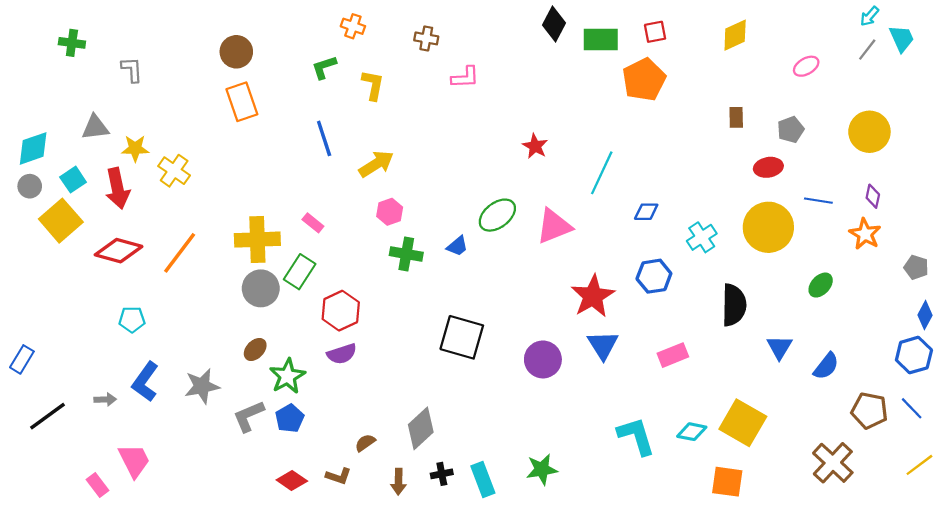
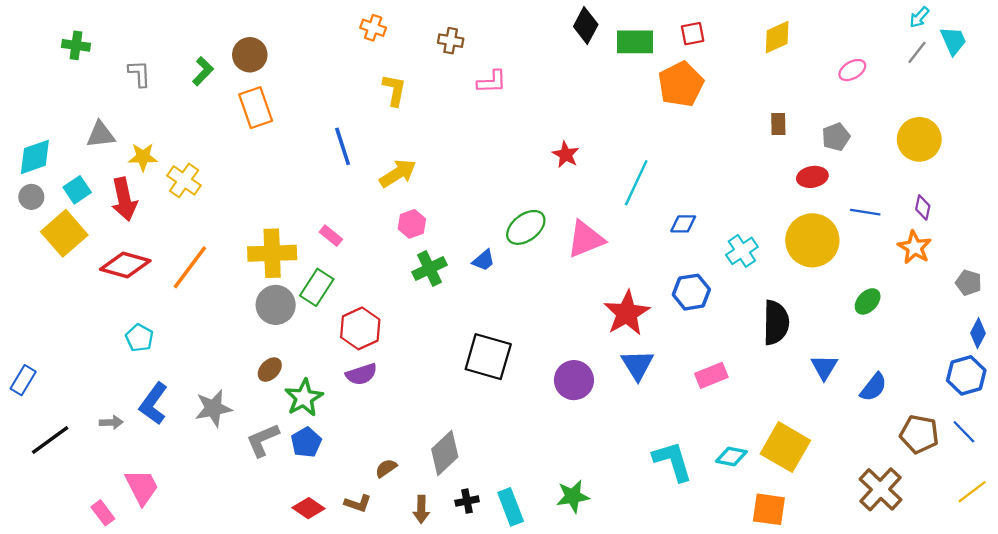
green L-shape: (324, 67) -> (203, 71), moved, turned 152
green cross: (406, 254) -> (429, 269), turned -36
cyan pentagon: (132, 319) -> (139, 338), turned 30

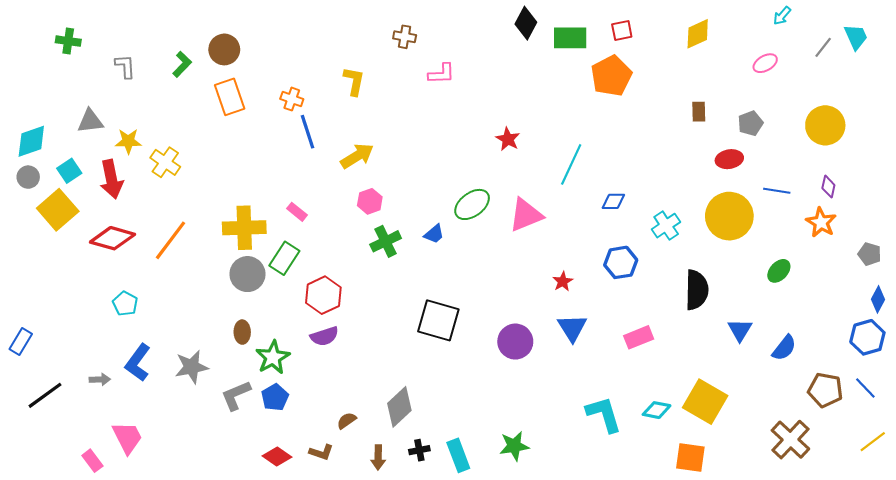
cyan arrow: (919, 17) -> (782, 16), moved
orange cross: (373, 28) -> (292, 99), moved
red star: (627, 313) -> (563, 281), size x0.5
brown ellipse: (270, 370) -> (242, 332), turned -45

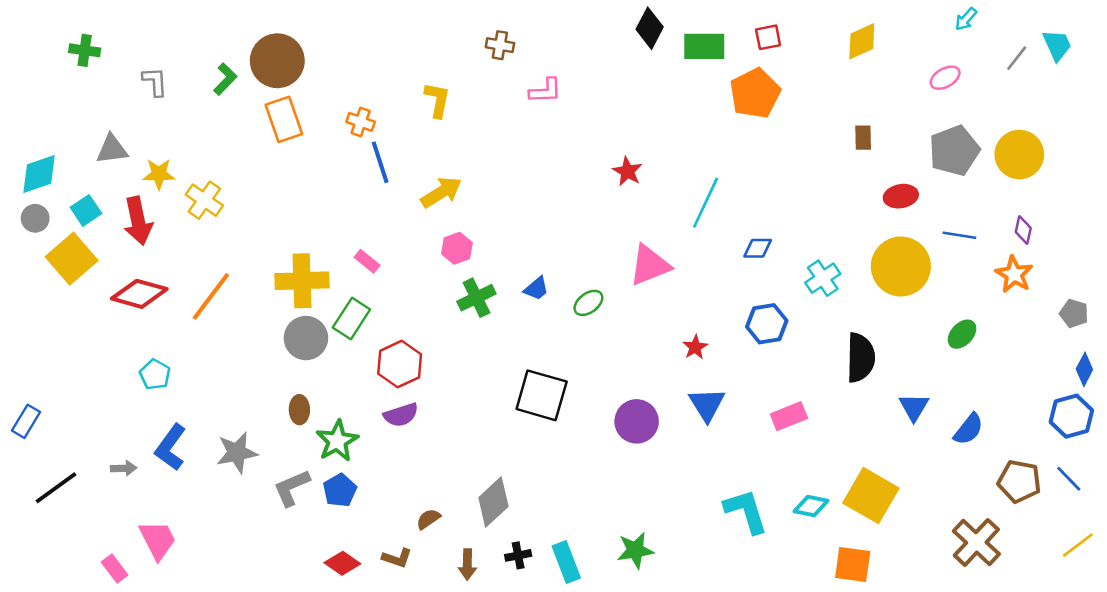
brown circle: (224, 49) -> (277, 61), size x1.4
gray pentagon: (750, 123) -> (954, 151), moved, size x1.6
green ellipse: (472, 204) -> (588, 303), moved, size x0.7

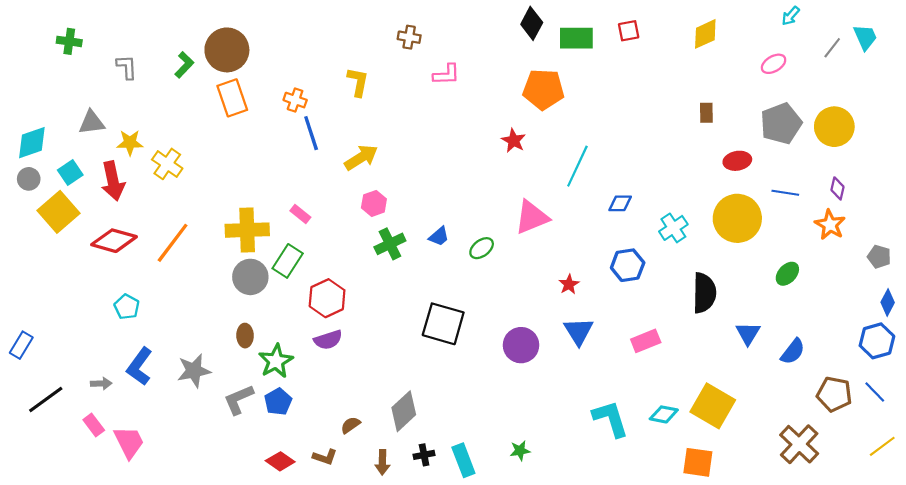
orange pentagon: (755, 93) -> (543, 89), moved, turned 30
green star: (635, 550) -> (520, 451), size x0.7
pink rectangle: (115, 568) -> (94, 425), moved

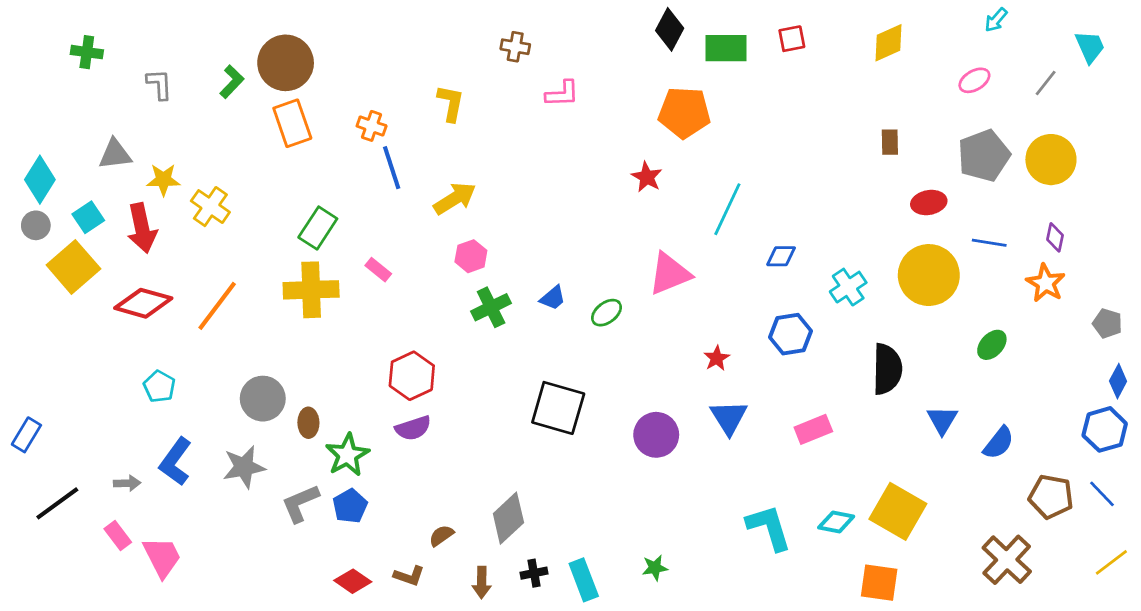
gray line: (832, 48) -> (1046, 83), moved
cyan diamond: (32, 143) -> (40, 180), turned -39
green rectangle: (288, 261) -> (318, 228), moved
gray circle: (250, 277) -> (263, 399), moved

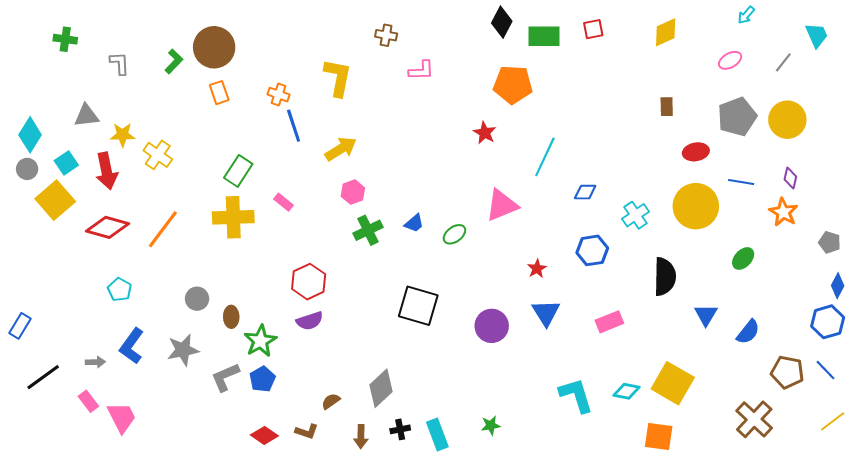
yellow L-shape: (451, 103) -> (338, 77), size x1.4
orange rectangle: (292, 123) -> (219, 93), size x0.7
gray circle: (263, 399) -> (197, 299), size x0.7

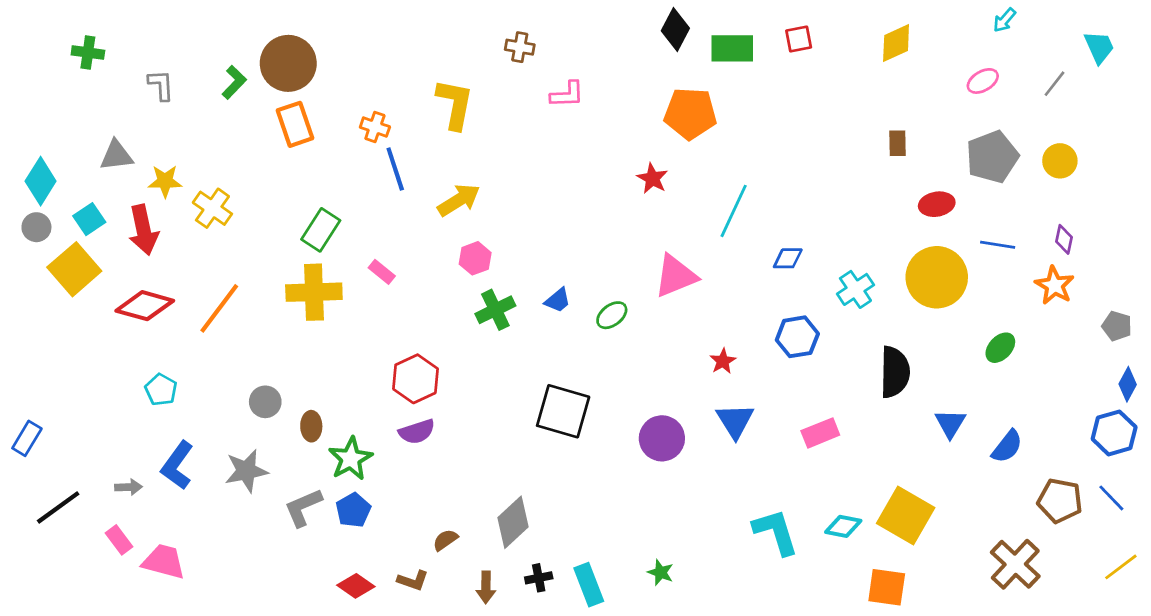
orange rectangle: (219, 93) -> (295, 124), size x1.4
yellow circle: (787, 120) -> (1060, 161), size x0.7
pink trapezoid: (122, 417) -> (164, 562), turned -48
green star: (491, 425) -> (661, 572), turned 30

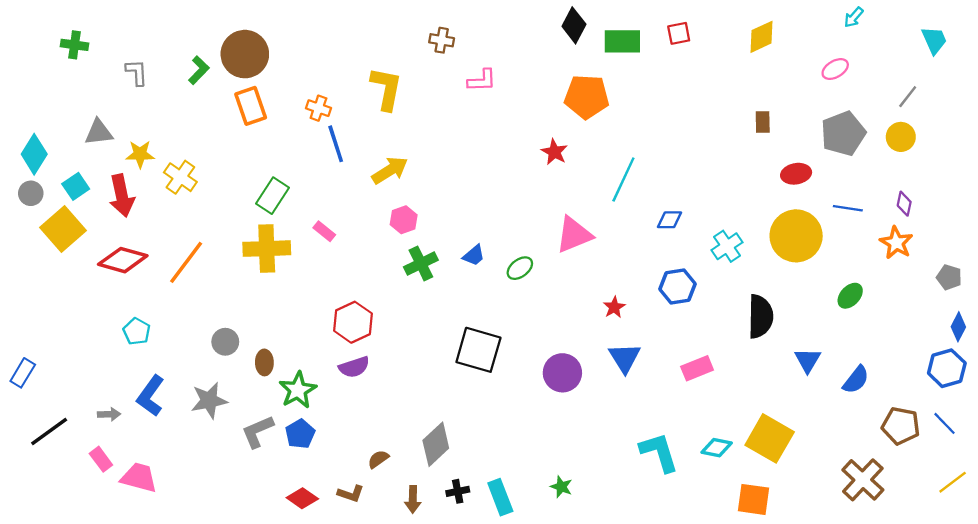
gray line: (1055, 84) -> (908, 97), moved

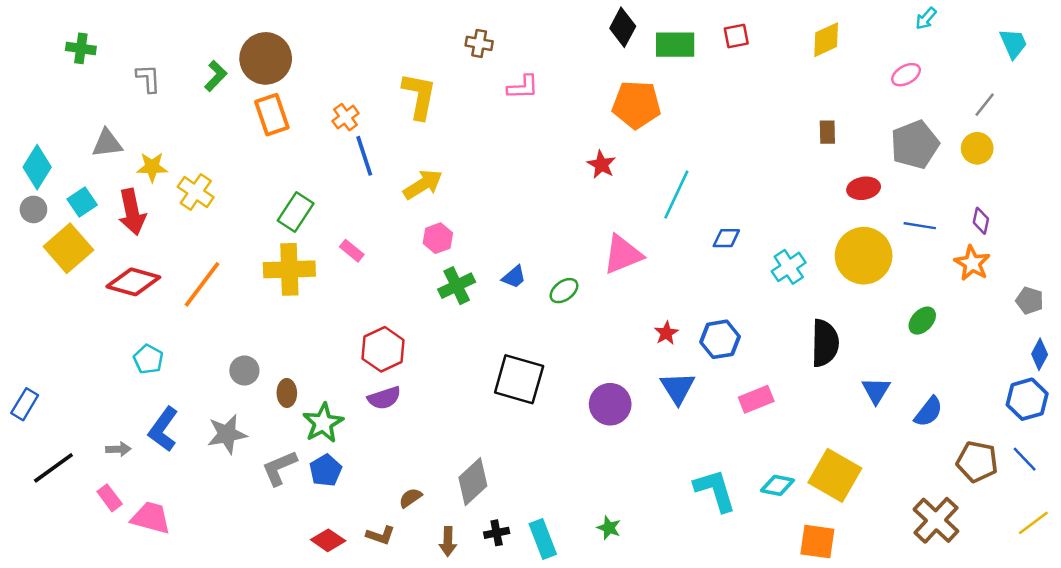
orange cross: (318, 108) -> (346, 117), turned 35
blue hexagon: (678, 287) -> (720, 339), moved

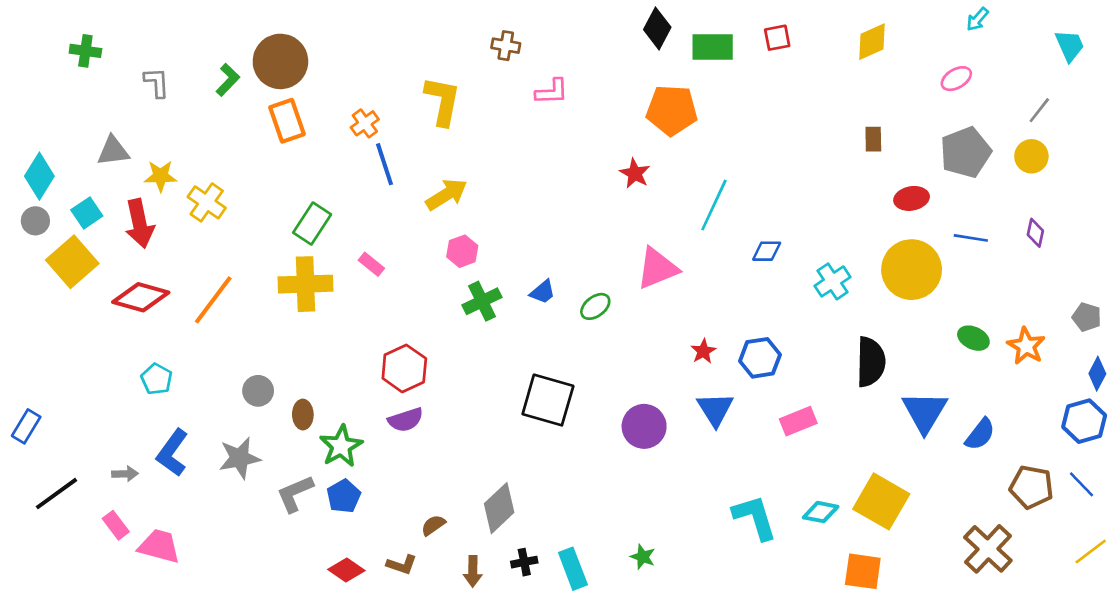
orange star: (972, 263) -> (1026, 346), moved
green ellipse: (922, 321) -> (973, 338), turned 72
blue triangle: (876, 390) -> (925, 412), size x1.5

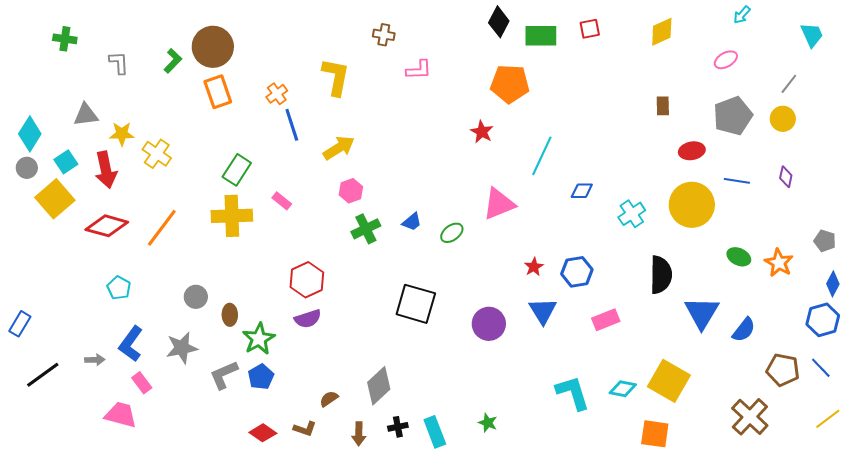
pink rectangle: (116, 525) -> (142, 383), moved

